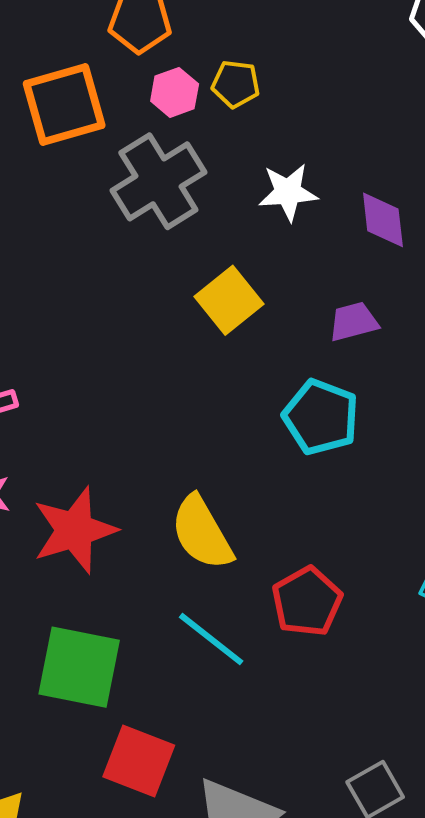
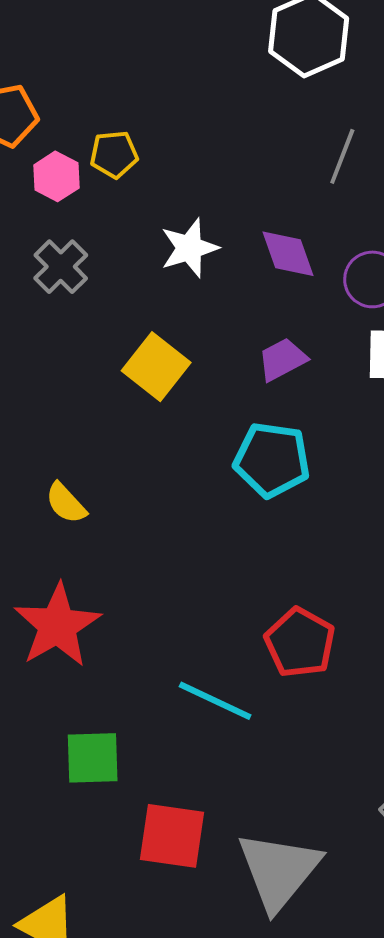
gray cross: (158, 181) -> (61, 267), size x0.6
yellow semicircle: (202, 533) -> (66, 503), moved, size x0.6
green square: (79, 667) -> (93, 758), size x0.7

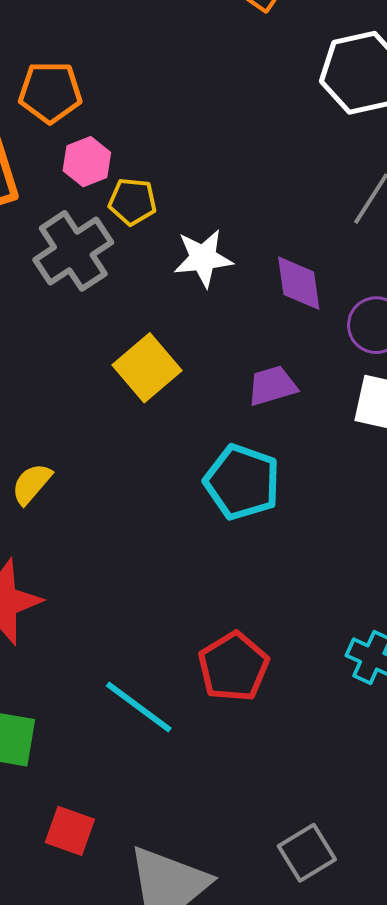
yellow pentagon: (114, 154) -> (132, 202), moved
gray cross: (61, 267) -> (73, 251), size x1.4
yellow semicircle: (66, 503) -> (32, 484), turned 72
red square: (172, 836) -> (70, 831), size x0.7

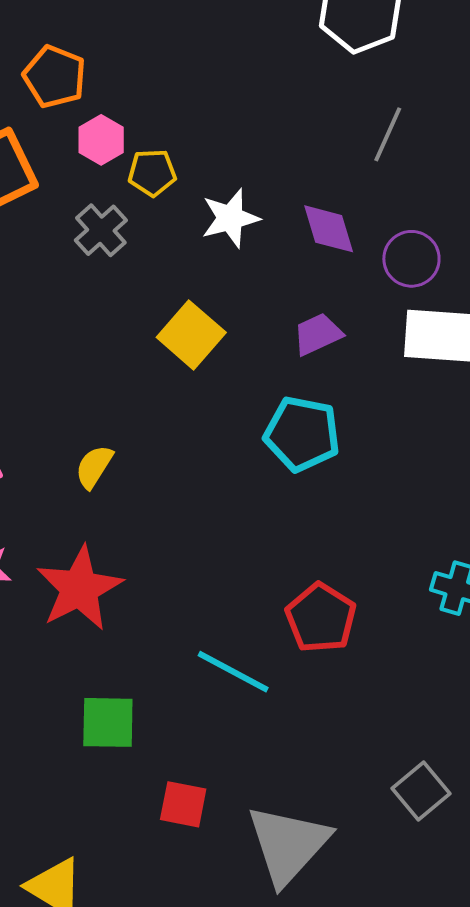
orange pentagon: (50, 92) -> (55, 77), turned 30
gray cross: (73, 251) -> (101, 230), size x0.7

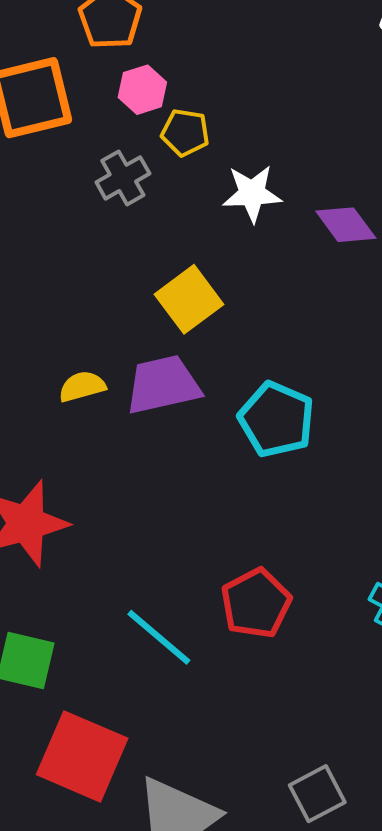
purple diamond: (329, 229) -> (346, 225), turned -32
purple trapezoid: (318, 334) -> (163, 385), moved, size x1.5
yellow semicircle: (94, 467) -> (82, 386), moved, turned 30
red square: (183, 804) -> (82, 756), size x1.8

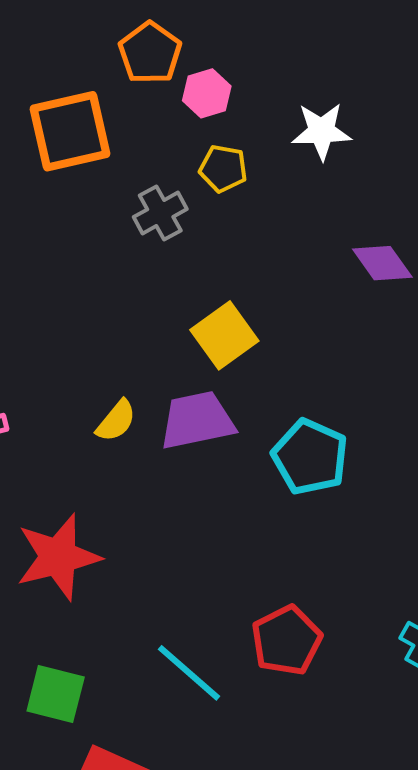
pink hexagon: (142, 90) -> (207, 93), moved
white star: (252, 194) -> (322, 131), moved
yellow semicircle: (82, 386) -> (116, 421), turned 144

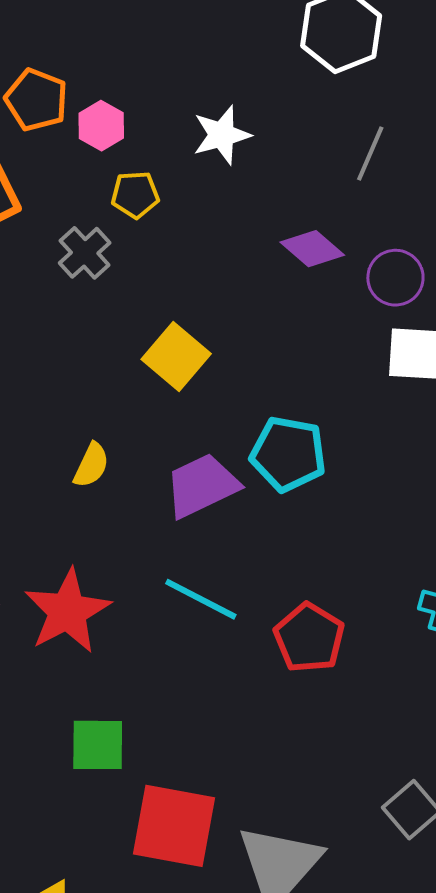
purple trapezoid: (197, 420) -> (202, 486), moved
cyan line: (189, 673) -> (201, 599), moved

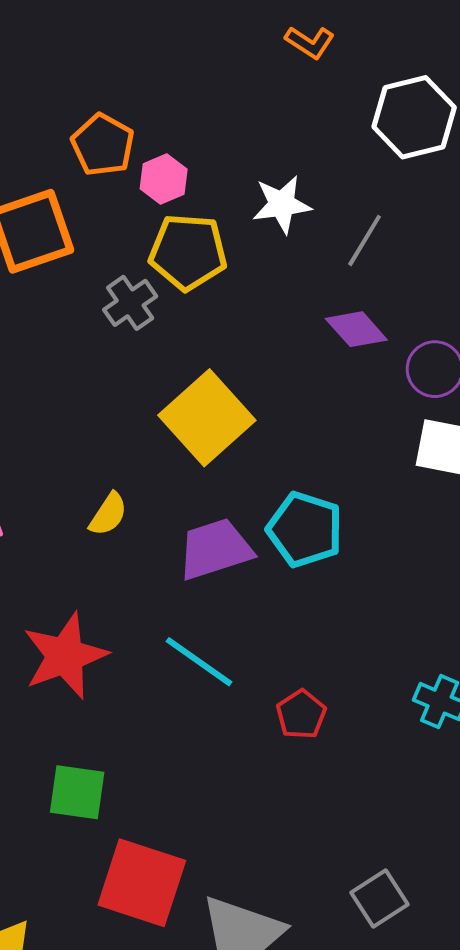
gray line: (370, 154) -> (365, 240), moved
yellow pentagon: (135, 195) -> (188, 252), size x1.6
yellow square: (176, 356) -> (207, 418), size x1.4
red pentagon: (309, 638) -> (301, 714), size x0.7

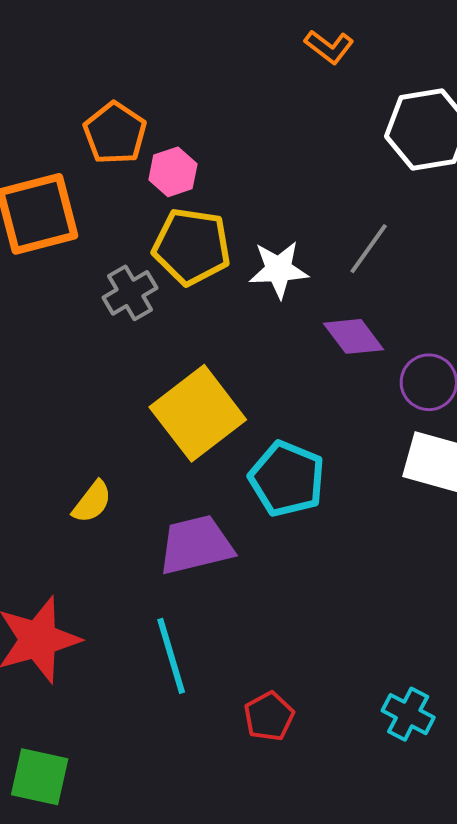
white star: (282, 204) -> (279, 270), moved
cyan pentagon: (305, 529) -> (287, 479), moved
cyan line: (199, 662) -> (171, 656), turned 34

